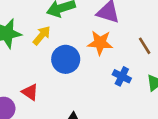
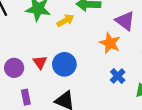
blue circle: (66, 59) -> (64, 64), moved

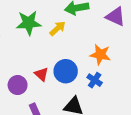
orange star: (110, 43) -> (100, 55), moved
blue cross: (118, 76) -> (95, 80), moved

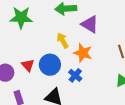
purple triangle: (116, 17) -> (90, 24), moved
yellow arrow: (58, 28) -> (63, 40), moved, turned -84

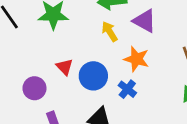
yellow arrow: (63, 40) -> (110, 31), moved
red triangle: (28, 65) -> (64, 67), moved

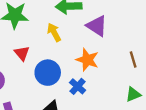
yellow arrow: (110, 31) -> (54, 32), moved
red triangle: (64, 67) -> (22, 53), moved

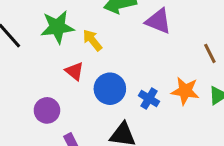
yellow arrow: (54, 32) -> (92, 40), moved
orange star: (87, 60) -> (185, 91), moved

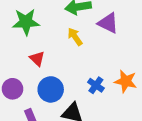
yellow arrow: (92, 40) -> (75, 37), moved
blue circle: (110, 89) -> (51, 89), moved

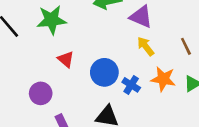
yellow arrow: (75, 37) -> (146, 46), moved
blue circle: (51, 89) -> (104, 72), moved

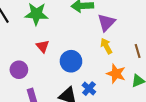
purple triangle: (141, 17) -> (106, 22), turned 42
blue cross: (131, 85) -> (89, 89), moved

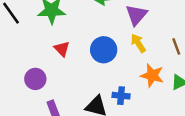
blue circle: (71, 61) -> (104, 50), moved
blue cross: (89, 89) -> (121, 96), turned -32

